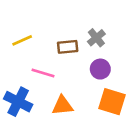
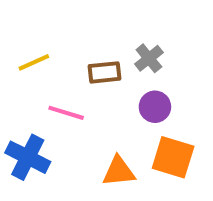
orange triangle: (62, 106) -> (119, 171), moved

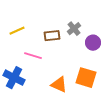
purple circle: (155, 107) -> (93, 43), moved
orange triangle: (119, 171) -> (59, 85), turned 30

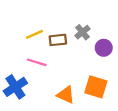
yellow line: (17, 31) -> (34, 34), moved
blue cross: (14, 78) -> (15, 87), turned 30

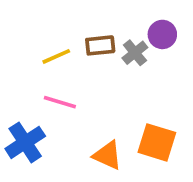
brown rectangle: (58, 40) -> (100, 45), moved
purple circle: (104, 48) -> (162, 34), moved

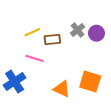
purple circle: (162, 34) -> (96, 33), moved
brown rectangle: (100, 45) -> (52, 40), moved

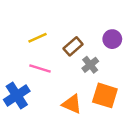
gray cross: (78, 30) -> (90, 65), moved
brown rectangle: (52, 40) -> (73, 46), moved, turned -35

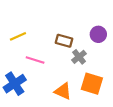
yellow line: (38, 38) -> (18, 36), moved
brown rectangle: (73, 46) -> (64, 41), turned 56

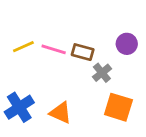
pink line: (35, 60) -> (54, 49), moved
orange triangle: (63, 91) -> (61, 113), moved

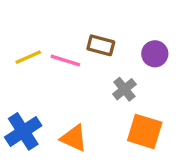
brown rectangle: (83, 52) -> (101, 45), moved

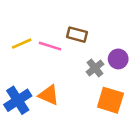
purple circle: (155, 54) -> (118, 59), moved
orange triangle: (74, 138) -> (49, 95), moved

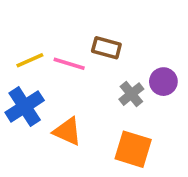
blue cross: (18, 100) -> (25, 106), moved
orange square: (110, 100) -> (133, 149), moved

